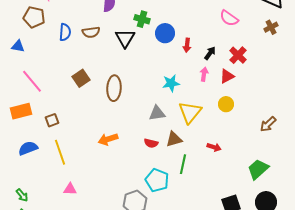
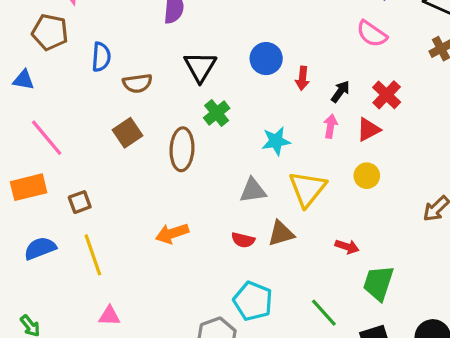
green cross: (142, 19) -> (217, 113), moved, turned 35
brown semicircle: (91, 32) -> (137, 83), moved
green line: (183, 164) -> (324, 313), moved, turned -54
green trapezoid: (258, 169) -> (378, 283), moved, turned -30

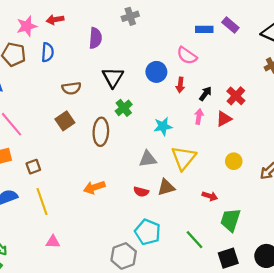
pink semicircle: (372, 34) -> (187, 56), moved
blue semicircle: (101, 57) -> (47, 52), moved
yellow circle: (367, 176) -> (234, 161), moved

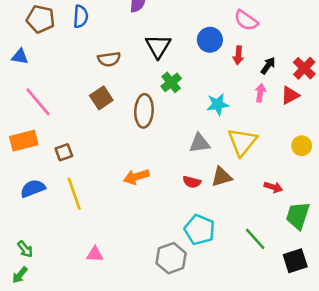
pink triangle: (53, 242) -> (95, 254), moved

